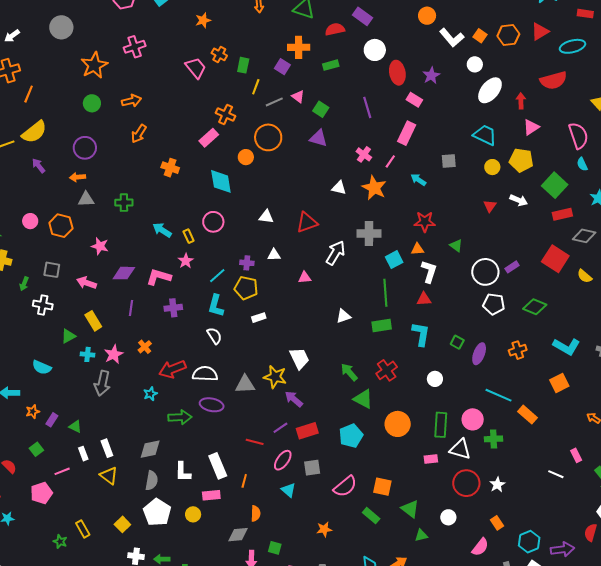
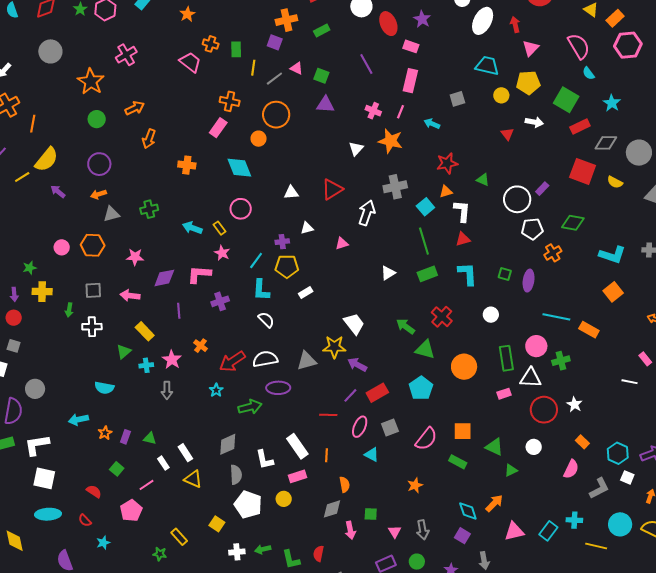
white triangle: (339, 188) -> (356, 149), turned -49
orange cross: (518, 350) -> (553, 253), moved
gray arrow: (102, 383) -> (167, 390), size x0.7

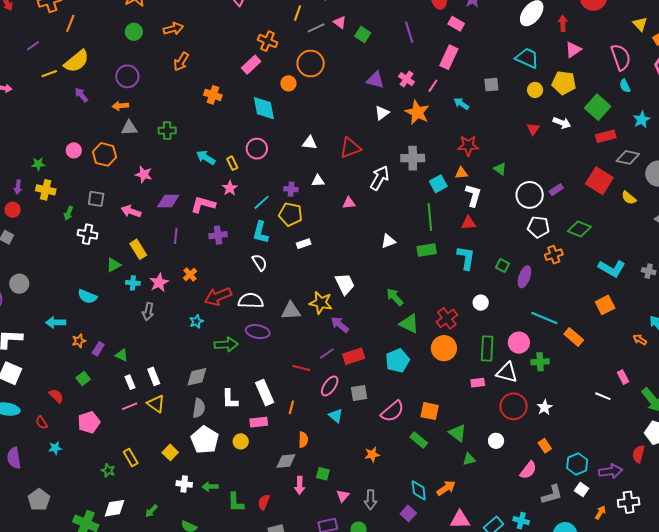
purple triangle: (325, 104) -> (375, 80), moved
red cross: (442, 317) -> (447, 318), moved
pink line: (147, 485) -> (130, 406), moved

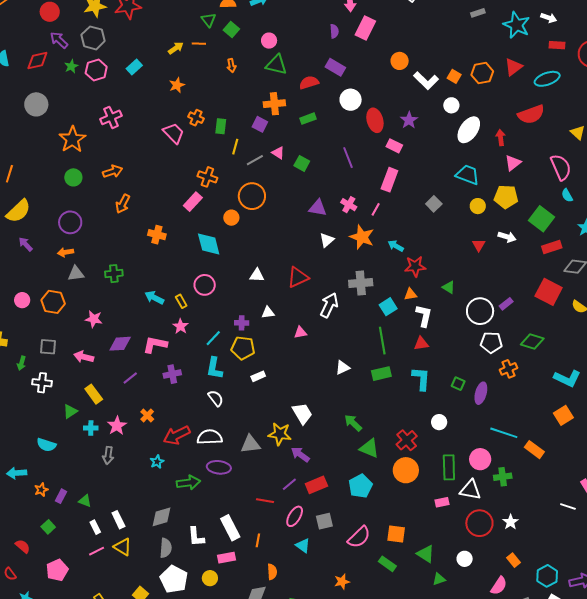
gray square: (491, 85) -> (434, 204), turned -35
cyan arrow: (461, 104) -> (396, 246), moved
purple line: (176, 236) -> (130, 378), turned 49

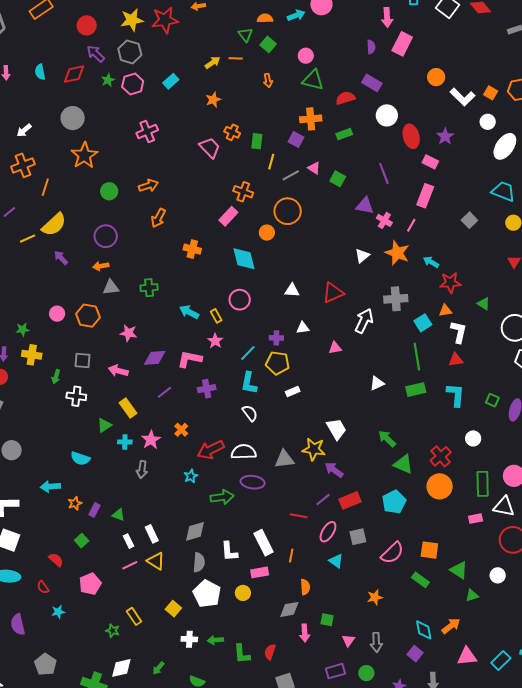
orange star: (72, 139) -> (84, 155), moved
purple triangle: (318, 208) -> (365, 206), moved

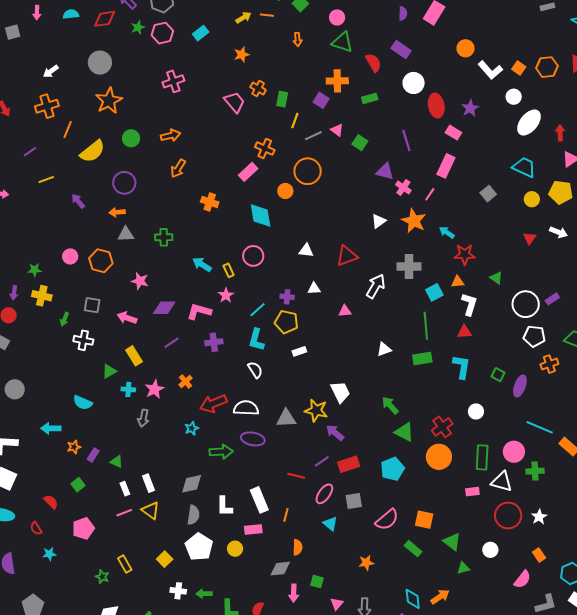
cyan semicircle: (40, 72) -> (71, 14), turned 91
red semicircle: (345, 98) -> (373, 63), turned 72
yellow semicircle: (54, 224) -> (92, 151), moved

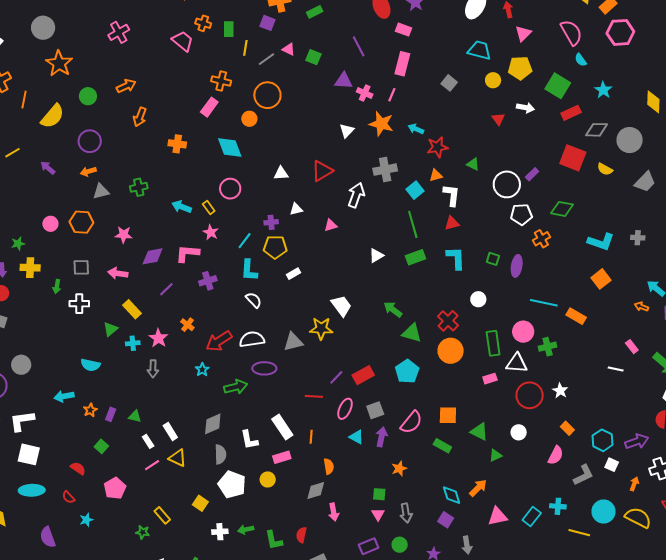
purple arrow: (335, 433) -> (381, 437), moved, turned 72
green square: (317, 582) -> (379, 494), moved

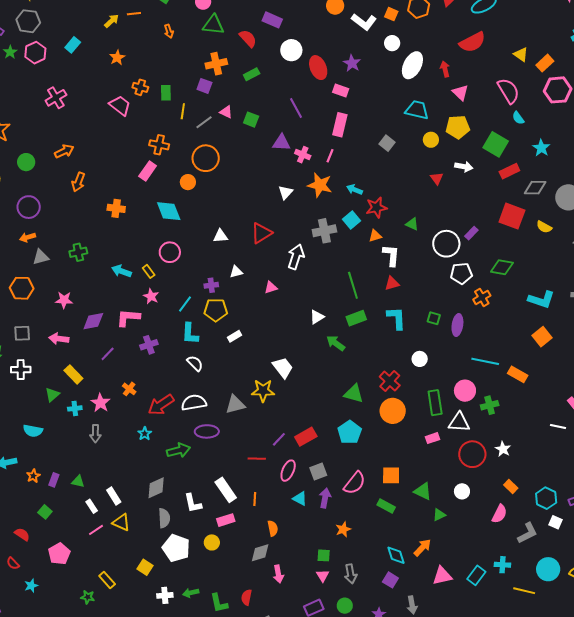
pink triangle: (523, 34) -> (460, 93), turned -30
cyan square: (415, 190) -> (351, 220), moved
green arrow: (393, 309) -> (336, 343), moved

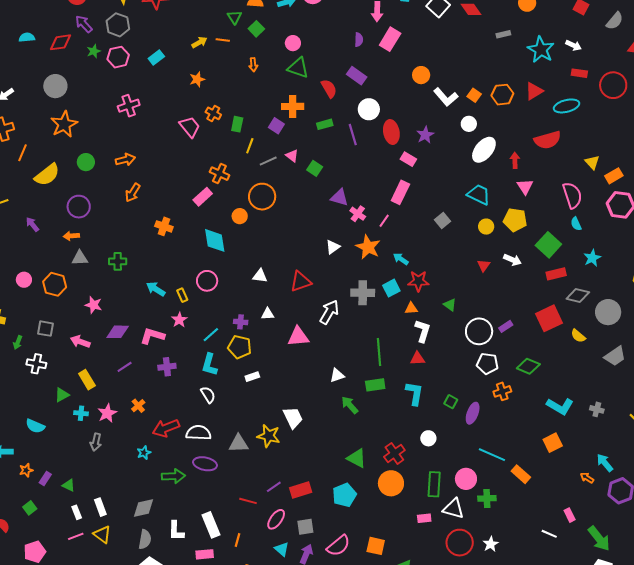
purple line: (296, 108) -> (353, 135), moved
red square: (512, 216) -> (549, 318), turned 32
pink triangle: (271, 287) -> (298, 337), size x1.6

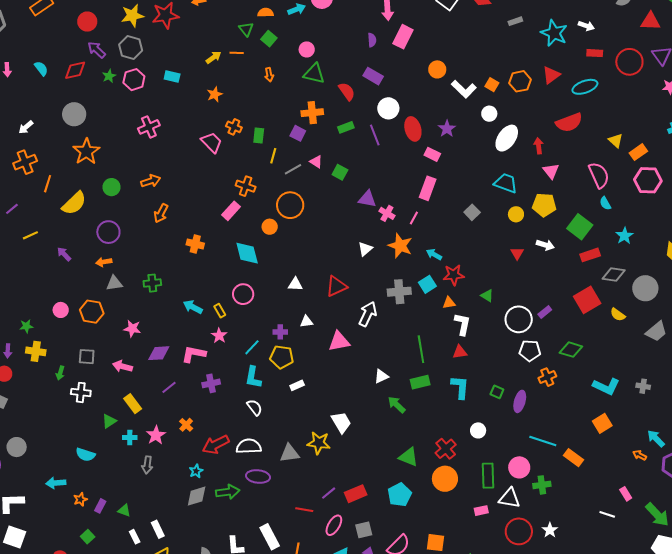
cyan semicircle: (27, 37) -> (41, 68), turned 63
cyan rectangle: (156, 57) -> (172, 76), turned 56
gray diamond: (144, 508) -> (197, 496), moved

